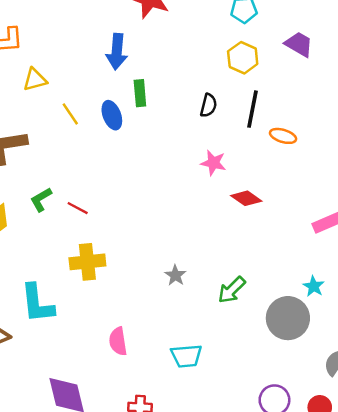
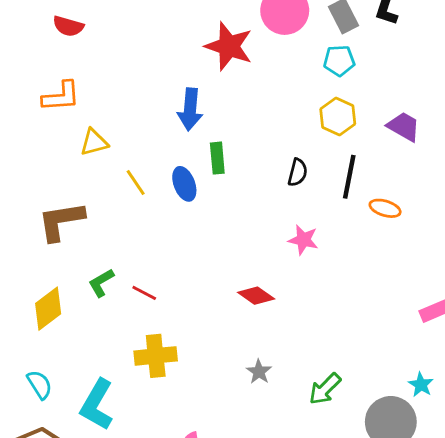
purple trapezoid: (299, 44) -> (404, 127), moved
red diamond: (246, 198) -> (256, 296), moved
cyan L-shape: (37, 303) -> (97, 405), turned 36

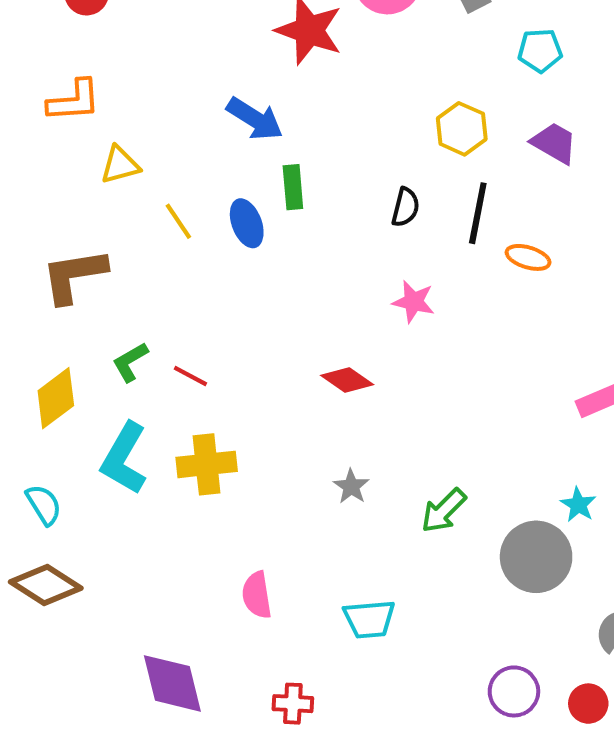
cyan pentagon: (339, 61) -> (540, 50), moved
blue arrow: (190, 109) -> (255, 119), turned -63
cyan L-shape: (97, 405) -> (124, 458), moved

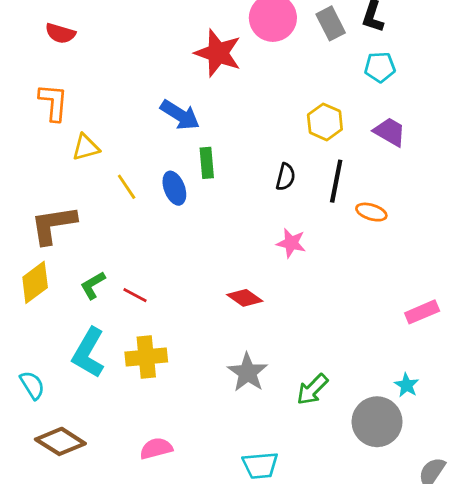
orange L-shape: (74, 101) -> (53, 102), turned -81
yellow diamond: (56, 398) -> (35, 282), moved
gray star: (351, 487) -> (248, 372), size x1.6
brown diamond: (46, 585) -> (60, 441), moved
pink semicircle: (257, 595) -> (156, 448), moved, turned 84

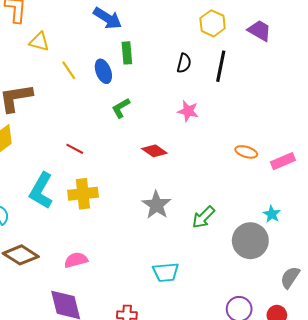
yellow triangle: (86, 147) -> (39, 42), turned 30
orange ellipse: (371, 212) -> (246, 152), moved
green L-shape: (93, 285) -> (121, 108), moved
pink semicircle: (156, 448) -> (76, 260), moved

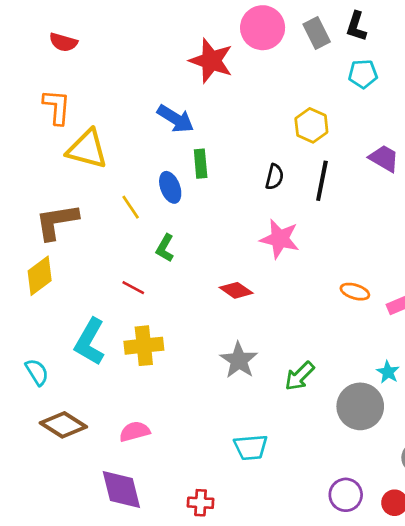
purple trapezoid: (260, 30) -> (384, 158), moved
yellow triangle: (39, 42) -> (87, 149), size x1.6
yellow line: (69, 70) -> (131, 207), moved
green L-shape: (121, 108) -> (165, 248), moved, turned -30
pink star: (188, 111) -> (280, 239), size x1.4

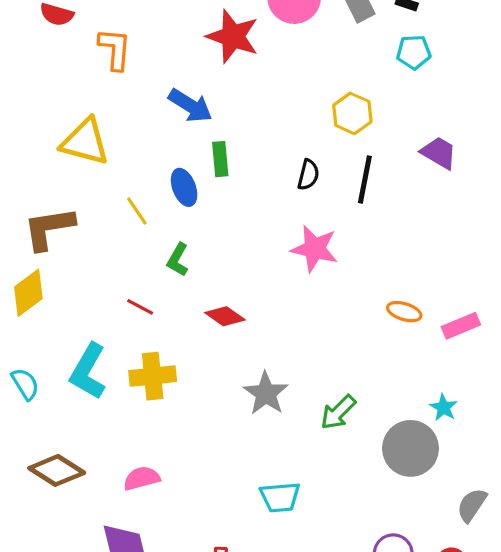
orange L-shape: (57, 107) -> (115, 49), moved
red diamond: (236, 290) -> (225, 316), moved
cyan semicircle: (37, 372) -> (25, 384), moved

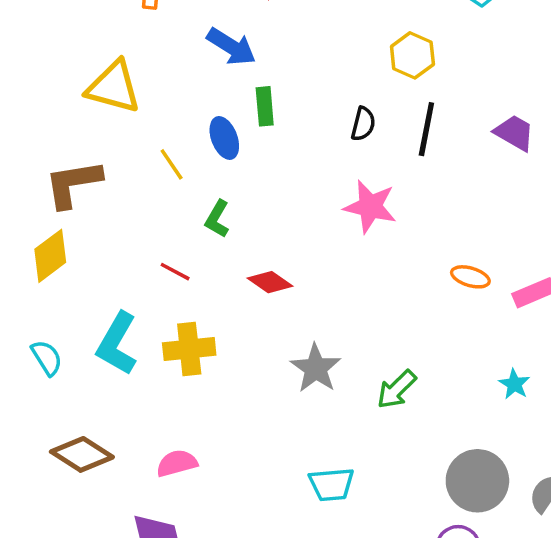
purple trapezoid: (439, 153) -> (514, 133), moved
gray circle: (411, 448) -> (477, 481), moved

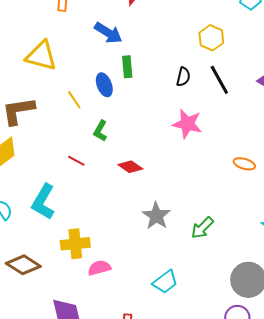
black line: (426, 129) -> (219, 80), turned -40
yellow cross: (189, 349) -> (75, 244), moved
pink semicircle: (177, 463) -> (99, 268), moved
cyan trapezoid: (332, 484) -> (165, 282), turned -32

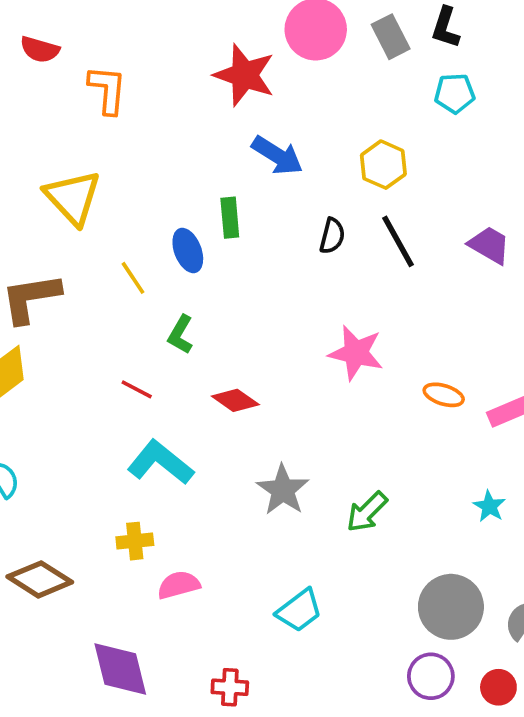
blue arrow: (108, 33) -> (277, 155), moved
yellow triangle: (41, 56) -> (73, 198), turned 32
pink star: (187, 124) -> (356, 353), moved
cyan L-shape: (43, 202) -> (160, 462), moved, turned 99
yellow cross: (75, 244) -> (135, 541), size x0.7

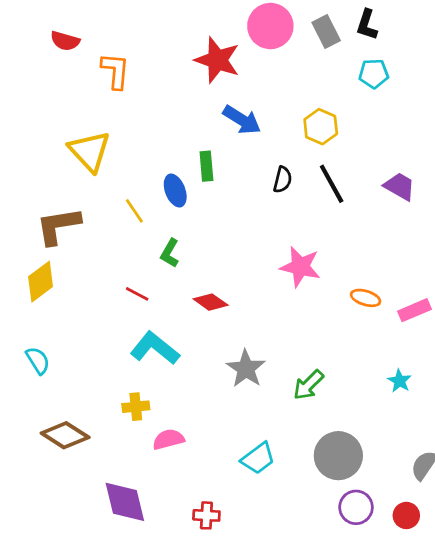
gray circle: (451, 607) -> (338, 456), moved

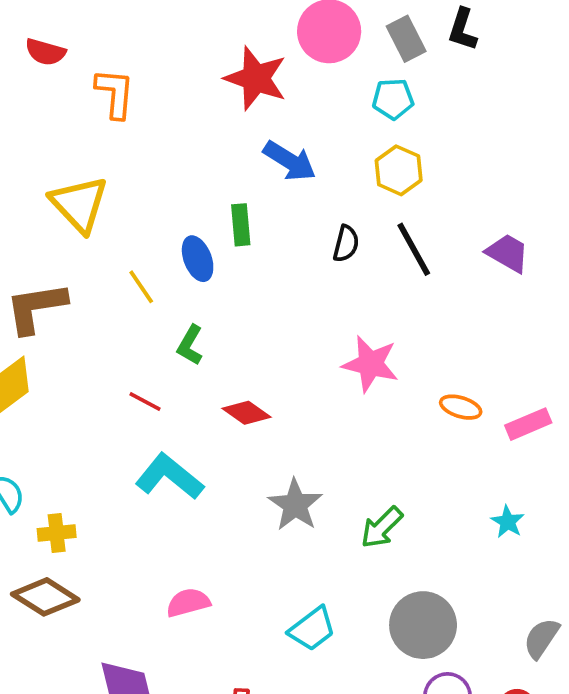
cyan pentagon: (374, 74) -> (393, 99), moved
yellow cross: (136, 407) -> (57, 533), moved

